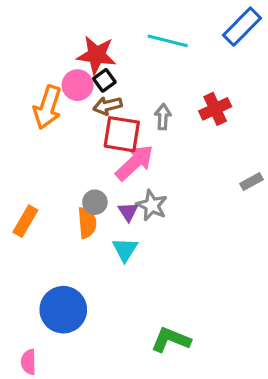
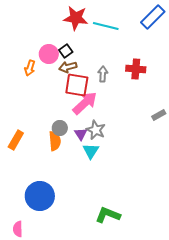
red star: (96, 55) -> (76, 18), moved
orange arrow: (47, 107) -> (30, 68), size x0.6
red cross: (215, 109) -> (136, 69), turned 30
cyan triangle: (125, 250) -> (91, 151), moved

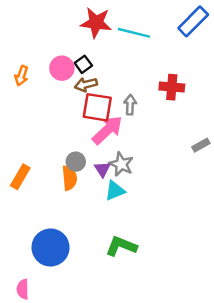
orange arrow: (30, 68) -> (21, 76), moved
gray arrow: (103, 74) -> (130, 105), moved
cyan triangle: (91, 151) -> (115, 191), turned 36
green L-shape: (108, 215) -> (121, 246), moved

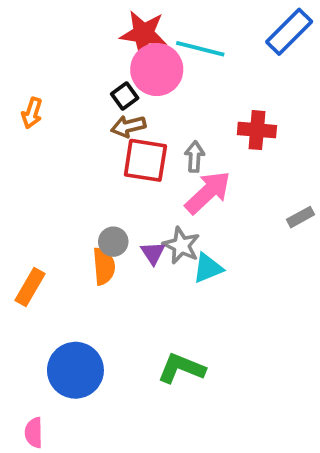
pink circle: (62, 68) -> (157, 70), moved, size x1.4
pink arrow: (107, 130) -> (208, 192), moved
orange rectangle: (20, 177) -> (30, 287), moved
cyan triangle: (115, 191) -> (208, 268), moved

